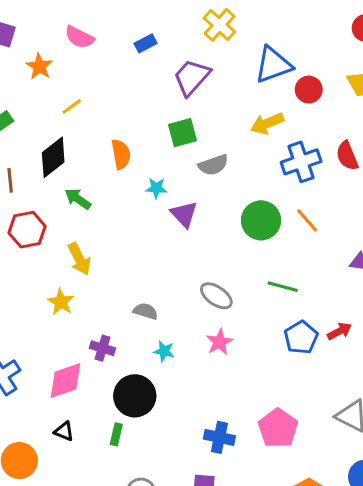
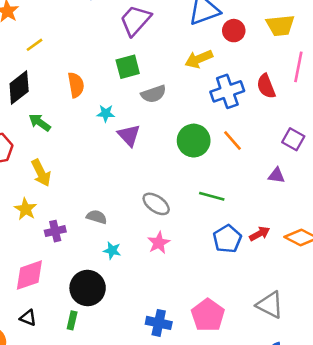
purple cross: (102, 348) -> (55, 231), moved, turned -30

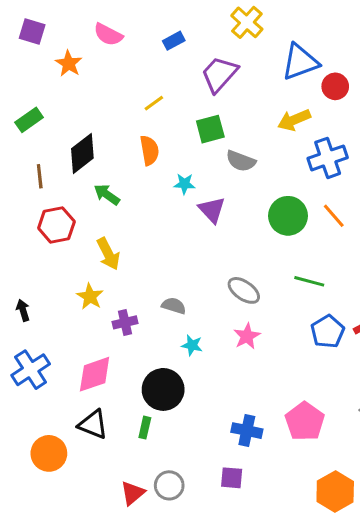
yellow line: (35, 45) -> (154, 103), moved
gray semicircle: (154, 94) -> (241, 161), turned 40
black triangle: (28, 318) -> (93, 424), size x1.5

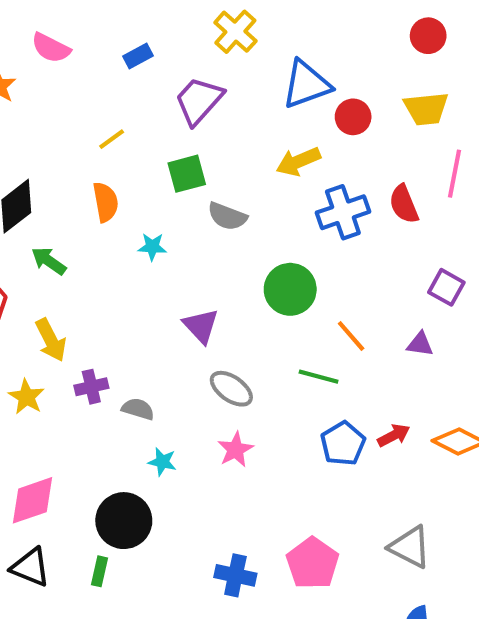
purple triangle: (212, 210) -> (201, 326), moved
orange line: (334, 216) -> (351, 336), moved
purple cross: (125, 322) -> (91, 387), moved

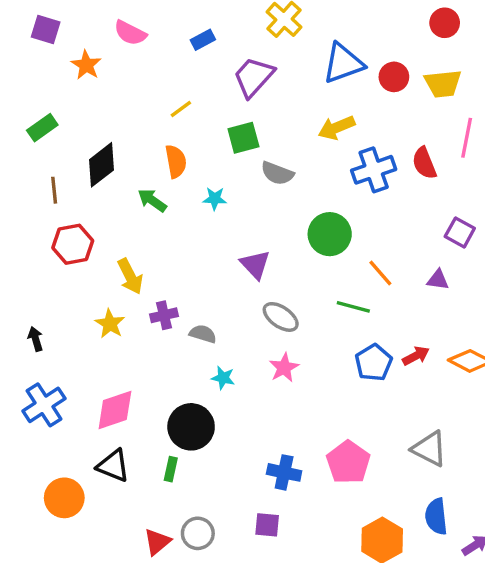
red circle: (353, 117) -> (394, 77), moved
green arrow: (49, 261) -> (152, 200), moved

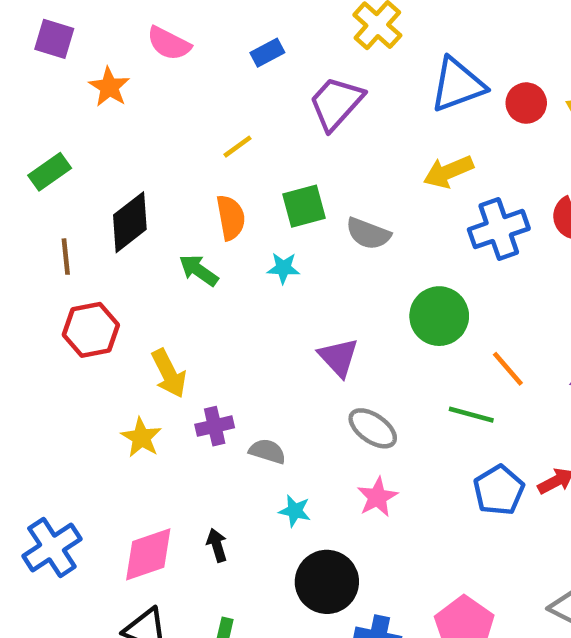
green square: (243, 138) -> (304, 206), moved
black arrow: (36, 339) -> (217, 545), moved
black circle: (191, 427) -> (327, 582), moved

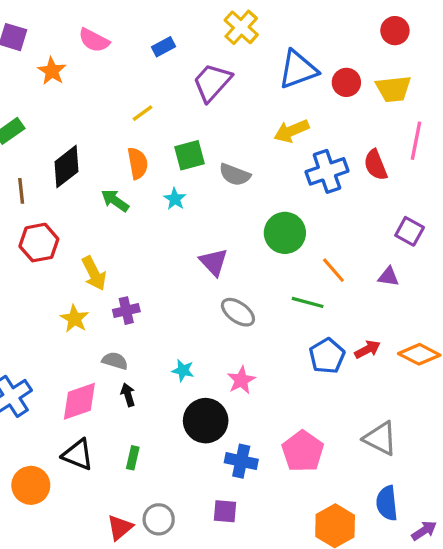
cyan star: (283, 268) -> (175, 199), turned 30
gray semicircle: (267, 451) -> (115, 361), moved
pink star: (377, 497) -> (241, 380), moved

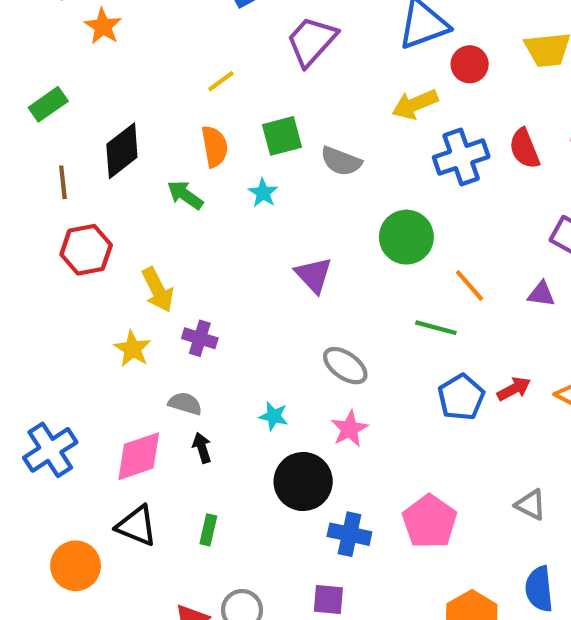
red circle: (346, 82) -> (470, 64), moved
purple cross: (126, 311) -> (200, 338), turned 30
gray ellipse: (238, 312) -> (345, 366), moved
gray triangle: (380, 438) -> (531, 505), size x0.7

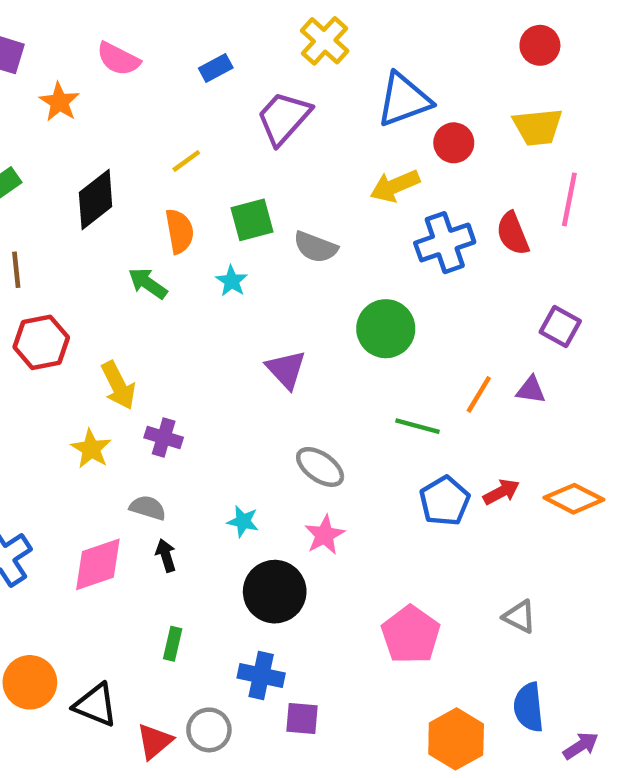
black diamond: (122, 151) -> (96, 199), moved
orange line: (470, 286) -> (479, 394), moved, turned 72
black triangle: (137, 526) -> (96, 705), moved
blue cross: (349, 534) -> (261, 676), moved

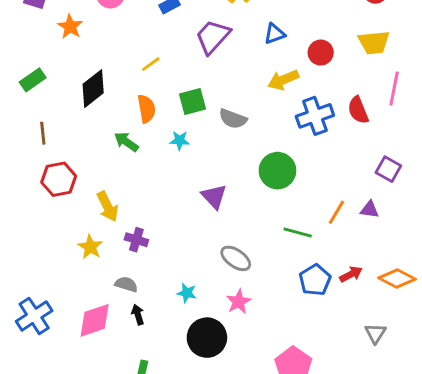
blue triangle: (404, 100) -> (275, 34), moved, size x0.6
cyan star: (232, 281) -> (180, 140), turned -30
gray triangle: (520, 617) -> (375, 333), moved, turned 35

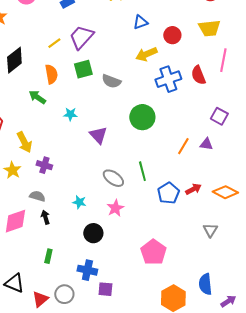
purple trapezoid: (213, 37) -> (81, 37), moved
cyan star: (180, 140) -> (70, 114), moved
green line: (298, 232) -> (142, 171), moved, turned 60
black circle: (207, 338) -> (93, 233), size x0.7

